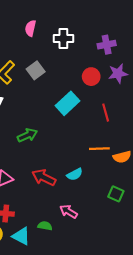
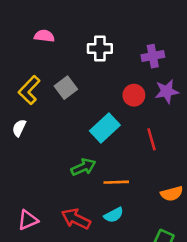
pink semicircle: (30, 28) -> (44, 36), moved, turned 84
green arrow: (27, 135) -> (83, 167), moved
orange line: (99, 149) -> (116, 182), moved

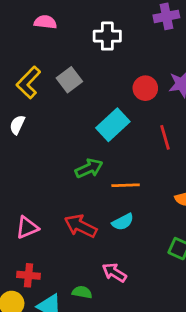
purple cross: (153, 56) -> (166, 16), moved

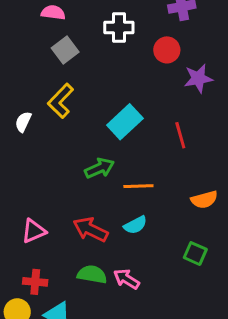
gray square: (69, 80) -> (65, 50), moved
yellow L-shape: (29, 83) -> (61, 101), moved
red circle: (145, 88) -> (167, 50), moved
green semicircle: (82, 292) -> (92, 274), moved, size x1.4

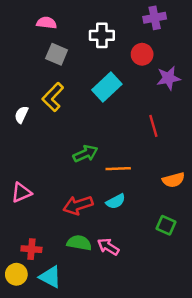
gray square: (65, 50) -> (57, 54), turned -30
cyan rectangle: (125, 122) -> (107, 87), moved
red arrow: (91, 230) -> (78, 205), turned -44
pink triangle: (34, 231) -> (21, 193), moved

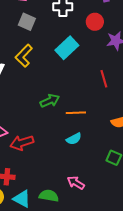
red arrow: (78, 205) -> (22, 143), moved
green semicircle: (79, 243) -> (49, 196), moved
pink arrow: (108, 247) -> (76, 183), moved

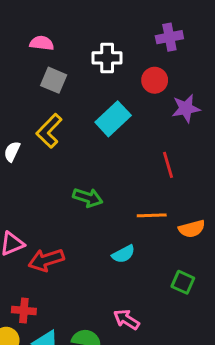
green arrow: (50, 101) -> (88, 198), turned 42
orange line: (76, 113) -> (152, 215), moved

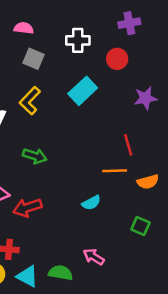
purple star: (186, 108) -> (145, 98), moved
red line: (168, 165) -> (128, 145), moved
green arrow: (88, 198) -> (35, 156), moved

